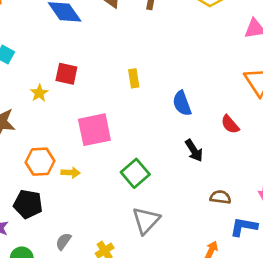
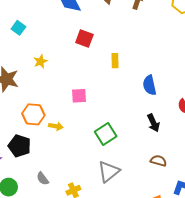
red square: (66, 74) -> (84, 38), moved
pink square: (94, 130) -> (79, 96), size x0.6
brown semicircle: (220, 197) -> (158, 161), moved
gray semicircle: (63, 241) -> (43, 179), turned -80

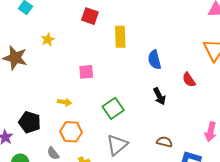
yellow rectangle: (115, 61) -> (120, 37), size x1.5
orange hexagon: (33, 114) -> (71, 132), moved
brown semicircle: (158, 161) -> (164, 142), moved

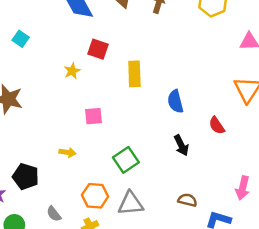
yellow star: (48, 40) -> (72, 71), moved
orange hexagon: (71, 132) -> (95, 196), moved
gray triangle: (117, 145) -> (131, 204), turned 35

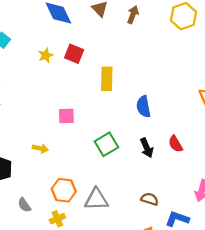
yellow star: (72, 71) -> (46, 55), moved
red semicircle: (217, 125) -> (175, 144), moved
green square: (126, 160) -> (106, 144), moved

